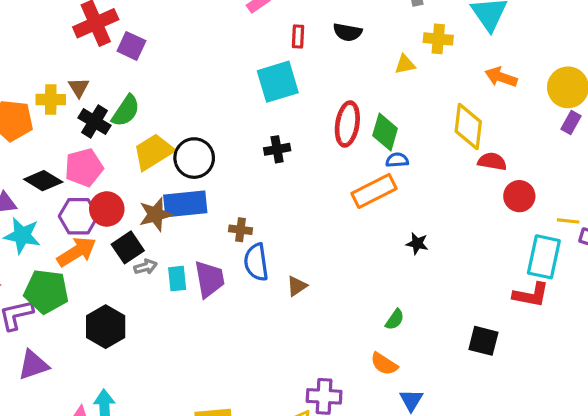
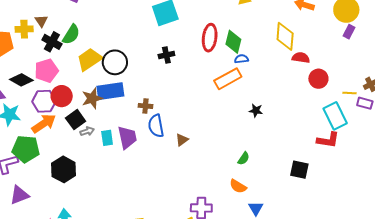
cyan rectangle: (544, 257) -> (335, 116), turned -36

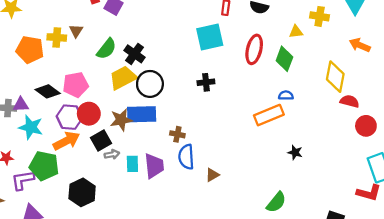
red ellipse: (210, 38) -> (254, 49), moved
black cross: (52, 42) -> (135, 54), moved
green diamond: (233, 42) -> (284, 59), moved
green semicircle: (244, 158) -> (276, 202), size x1.5

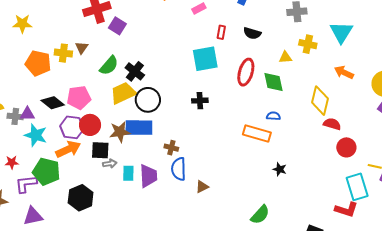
green diamond: (284, 59) -> (274, 82), turned -35
orange rectangle: (269, 115) -> (257, 133), turned 36
black square: (101, 140) -> (100, 150), turned 30

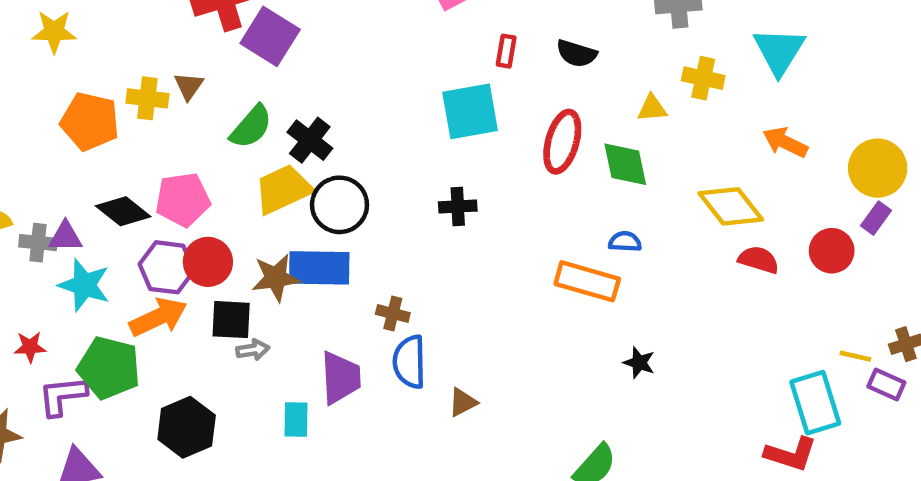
purple square: (117, 26) -> (270, 36), size x1.4
yellow diamond: (320, 101) -> (731, 206), turned -52
red circle: (346, 147) -> (832, 251), moved
cyan rectangle: (128, 173) -> (296, 419), moved

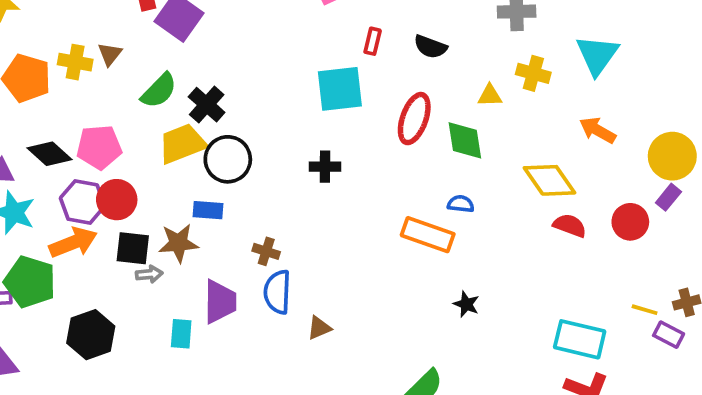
blue rectangle: (319, 268) -> (208, 210), size x0.6
brown star: (276, 278) -> (178, 243), moved
cyan rectangle: (815, 403) -> (580, 339), moved, turned -63

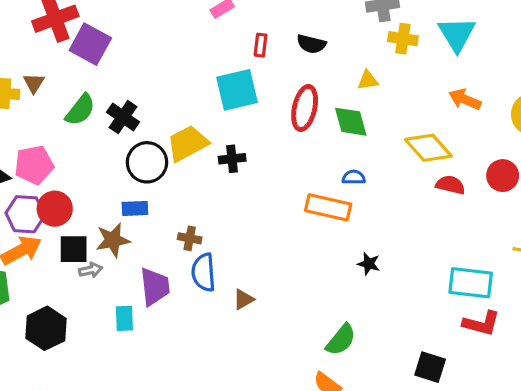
yellow cross: (533, 73) -> (403, 39), moved
yellow trapezoid: (182, 144) -> (188, 143), moved

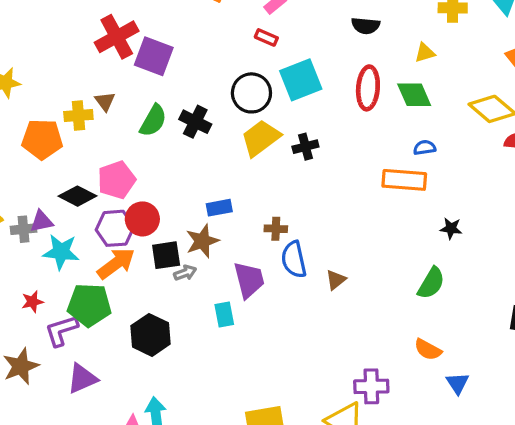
red rectangle: (261, 45) -> (266, 37), moved, turned -65
black circle: (147, 162) -> (251, 93), moved
green semicircle: (341, 340) -> (431, 283), moved

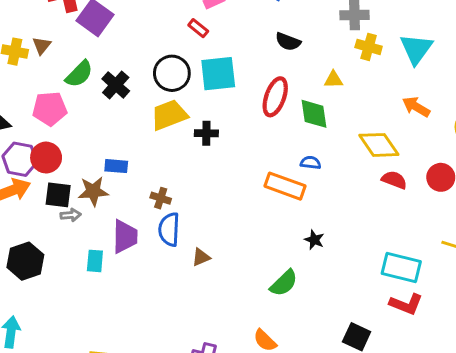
pink pentagon: (117, 180) -> (50, 109), moved

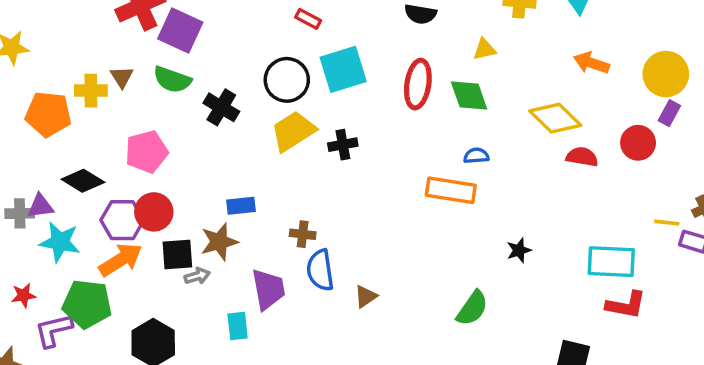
green semicircle: (79, 74) -> (172, 80), moved, turned 76
black star: (314, 240) -> (519, 250), moved, turned -30

